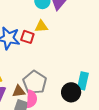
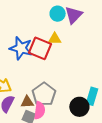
red square: (27, 37) -> (40, 48), size x1.6

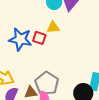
red square: (40, 48) -> (39, 38), size x0.6

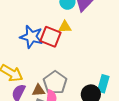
red square: (39, 38) -> (50, 37), size x1.5

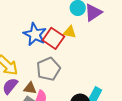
gray pentagon: (55, 83) -> (48, 69), moved

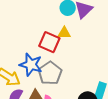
blue star: (35, 34) -> (31, 65), moved

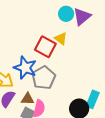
yellow triangle: (64, 33) -> (61, 39), turned 32

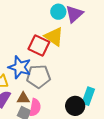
yellow triangle: (61, 39) -> (54, 37), size x1.5
gray pentagon: (44, 78) -> (39, 76), turned 30

